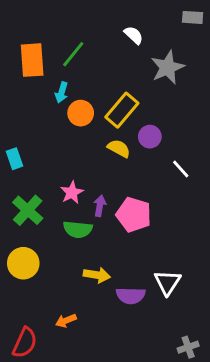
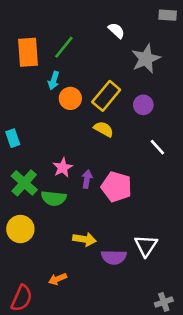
purple circle: (150, 137) -> (143, 105), moved
green semicircle: (78, 229) -> (54, 198), moved

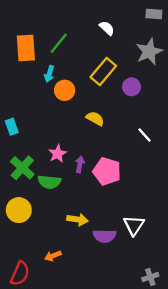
gray star: (146, 59) -> (149, 52), moved
yellow rectangle: (106, 96) -> (103, 72), moved
purple circle: (143, 105) -> (132, 87), moved

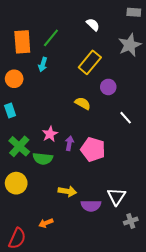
purple circle: (132, 87) -> (108, 87), moved
orange circle: (65, 90) -> (14, 79), moved
gray cross: (150, 277) -> (131, 221), moved

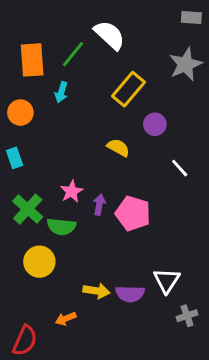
white semicircle: (93, 25) -> (110, 35), moved, size x1.6
yellow circle: (16, 183) -> (39, 262), moved
yellow arrow: (67, 191) -> (96, 291), moved

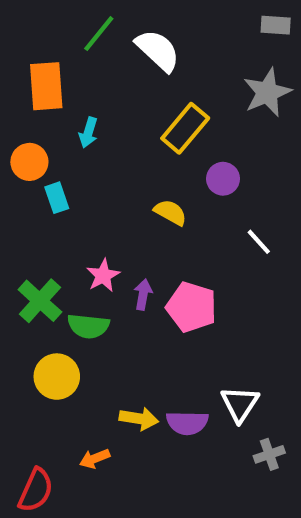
green line: (73, 54) -> (99, 34), moved
cyan rectangle: (15, 158) -> (57, 198), moved

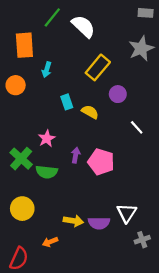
cyan rectangle: (57, 198) -> (67, 102), moved
pink star: (103, 276) -> (47, 139), moved
yellow circle: (57, 377) -> (22, 209), moved

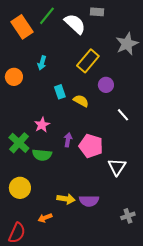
gray rectangle: (146, 13) -> (97, 12), moved
orange rectangle: (24, 45) -> (22, 27), moved, turned -30
white triangle: (127, 213) -> (117, 167), moved

